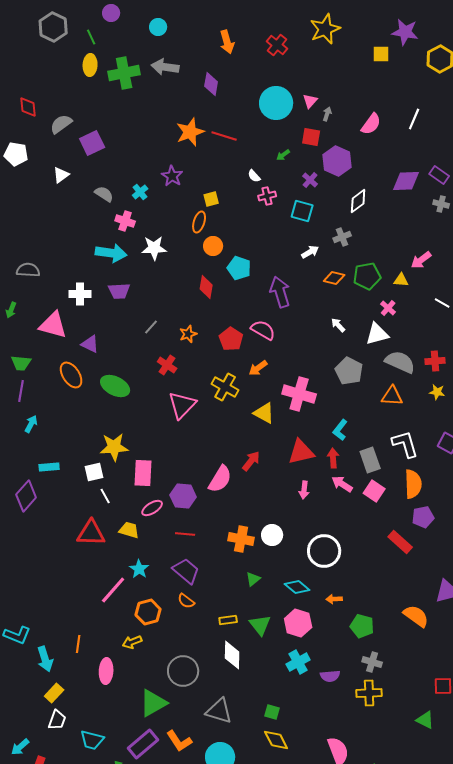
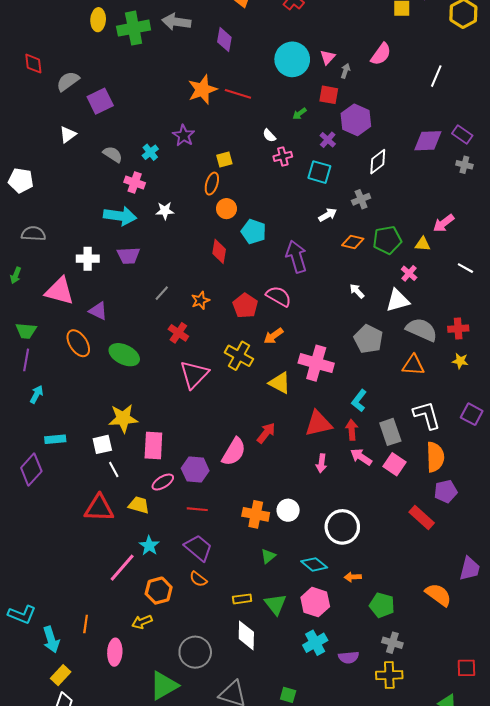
pink semicircle: (371, 124) -> (381, 54), moved
white pentagon: (16, 154) -> (21, 180), moved
white star: (154, 248) -> (165, 211), size x0.7

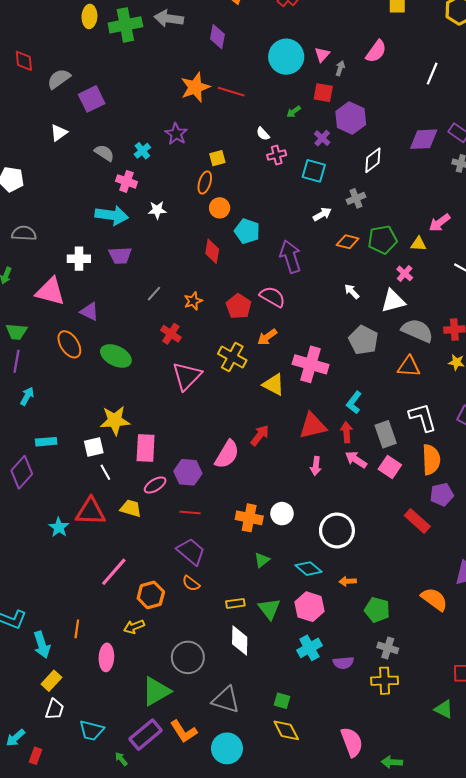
cyan star: (149, 546) -> (59, 527), moved

